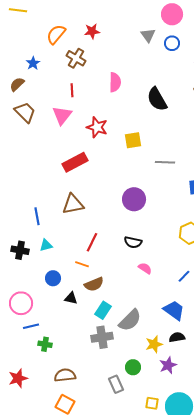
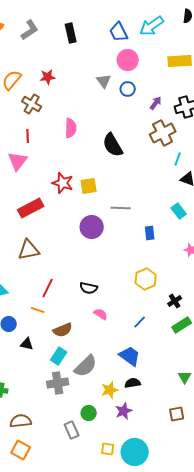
red star: (97, 127) -> (63, 183), moved
purple circle: (134, 199) -> (92, 227), moved
brown semicircle: (94, 284) -> (63, 330), moved

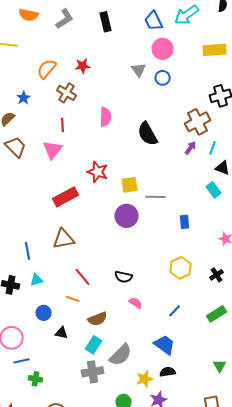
purple arrow: (156, 103) -> (191, 148), moved
yellow square: (89, 186) -> (130, 185), moved
cyan rectangle: (179, 211) -> (214, 190), moved
red line: (48, 288) -> (83, 277), turned -66
black cross: (175, 301) -> (217, 275), moved

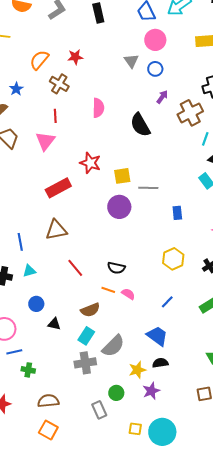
purple arrow: (191, 148) -> (162, 97), moved
orange line: (73, 299) -> (108, 290), moved

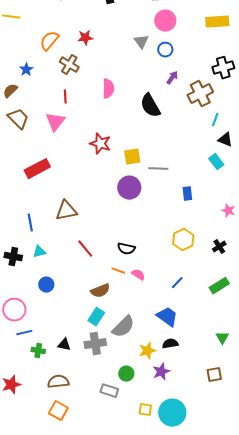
red rectangle: (58, 188) -> (37, 169), moved
black triangle: (54, 324) -> (64, 345), moved
gray rectangle: (99, 410) -> (109, 391), turned -48

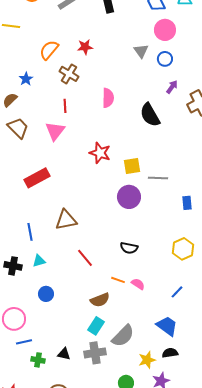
black semicircle: (126, 249) -> (129, 248), moved

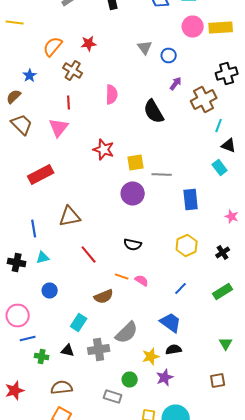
pink circle: (165, 30) -> (193, 26), moved
blue rectangle: (187, 203) -> (191, 200), size x1.5
cyan rectangle: (96, 326) -> (79, 322), moved

